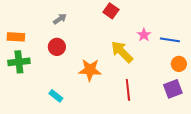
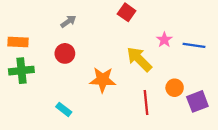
orange circle: (179, 64) -> (175, 88), moved

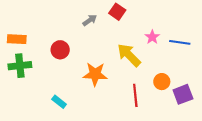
gray arrow: (68, 21) -> (90, 20), moved

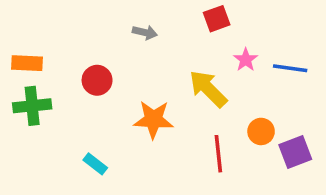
red square: (117, 12) -> (217, 19), moved, turned 35
gray arrow: (90, 20) -> (145, 32), turned 48

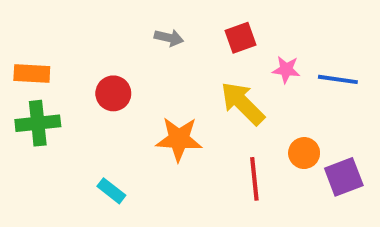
red square: (217, 19) -> (240, 38), moved
pink star: (246, 60) -> (286, 70), turned -30

